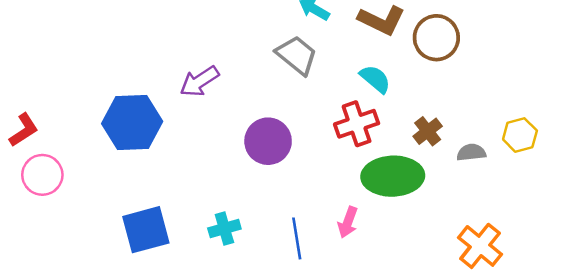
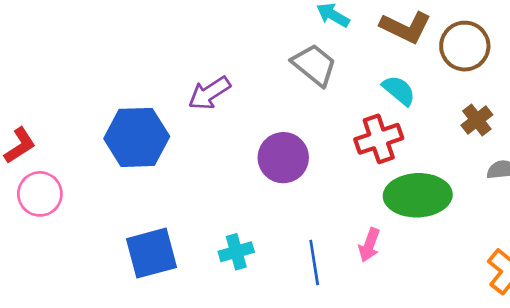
brown cross: (428, 131) -> (477, 120), moved

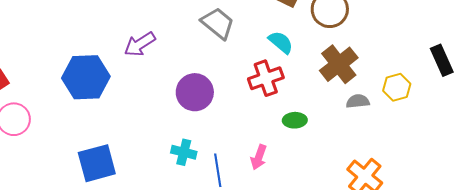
brown cross: (477, 120) -> (339, 64), size x1.6
green ellipse: (418, 195) -> (295, 120), size x0.5
cyan cross: (236, 252) -> (184, 152), moved, turned 30

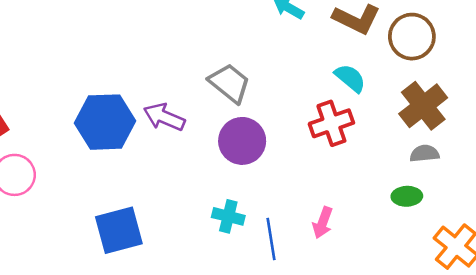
gray trapezoid: (218, 23) -> (230, 83), moved
purple arrow: (140, 44) -> (164, 117), moved, turned 56
gray semicircle: (358, 101) -> (424, 154), moved
green ellipse: (295, 120) -> (407, 196), moved

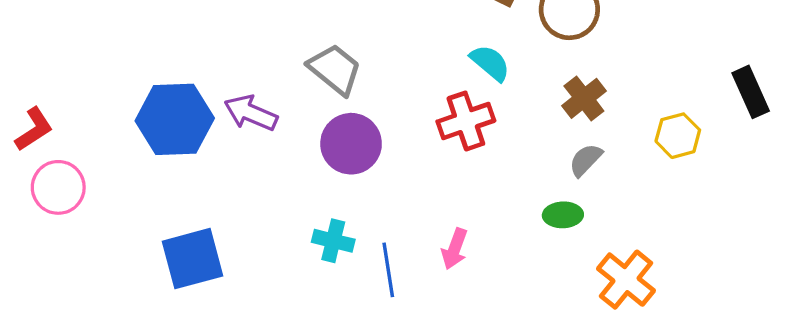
brown cross: (423, 106) -> (584, 98), size x0.7
gray semicircle: (424, 154) -> (586, 160), turned -40

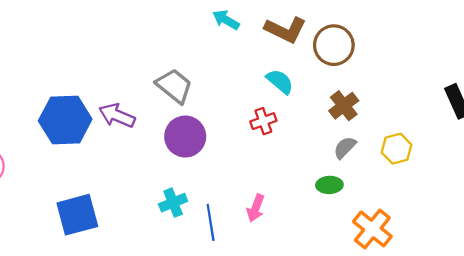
red cross: (466, 121) -> (263, 121), size x0.7
yellow hexagon: (678, 136) -> (397, 149), moved
cyan cross: (333, 241) -> (173, 203), turned -36

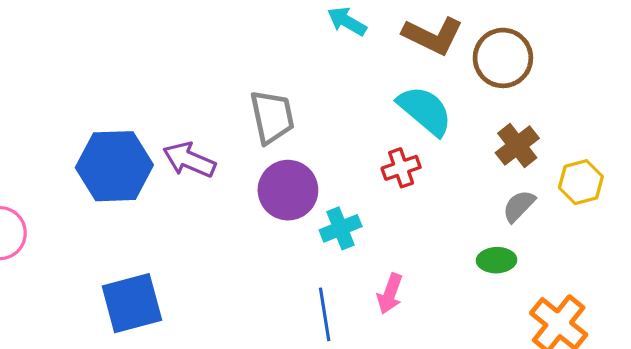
cyan semicircle: (280, 81) -> (425, 110), size x1.4
gray trapezoid: (174, 86) -> (272, 117), turned 39
yellow hexagon: (397, 149) -> (581, 182), moved
cyan cross: (173, 203) -> (341, 228), moved

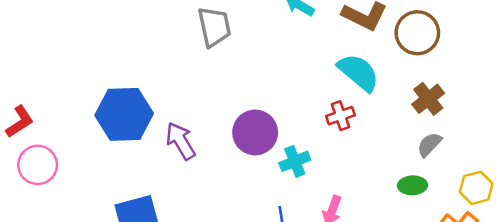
gray trapezoid: (272, 117) -> (214, 27), moved
purple arrow: (189, 160) -> (181, 141), moved, turned 36
yellow hexagon: (581, 182) -> (476, 188), moved

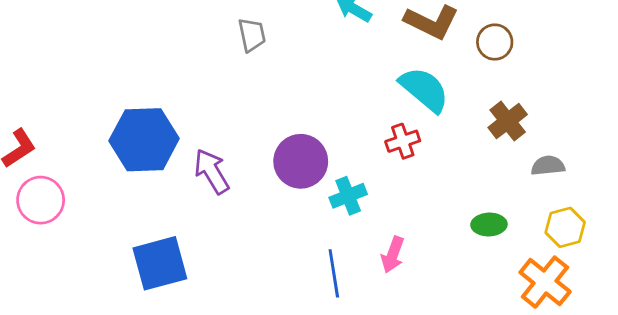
gray trapezoid: (214, 27) -> (252, 35), size x0.7
brown circle: (417, 33) -> (495, 42), size x0.7
gray semicircle: (429, 144) -> (548, 166), moved, turned 40

